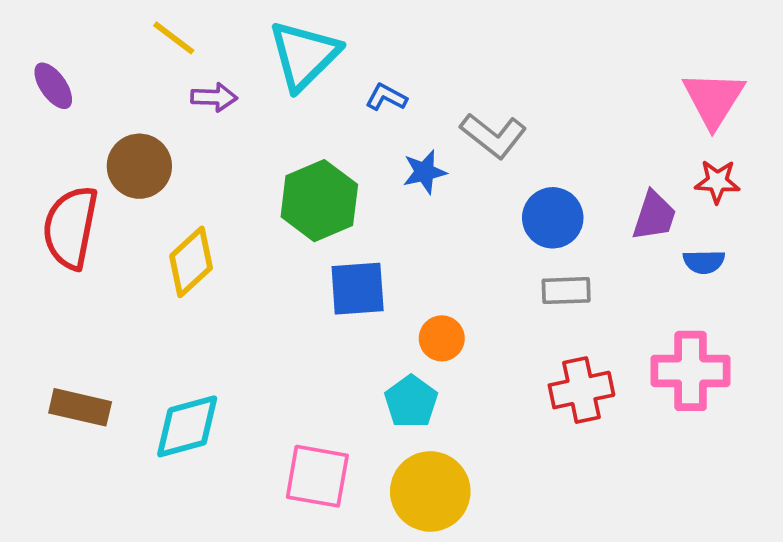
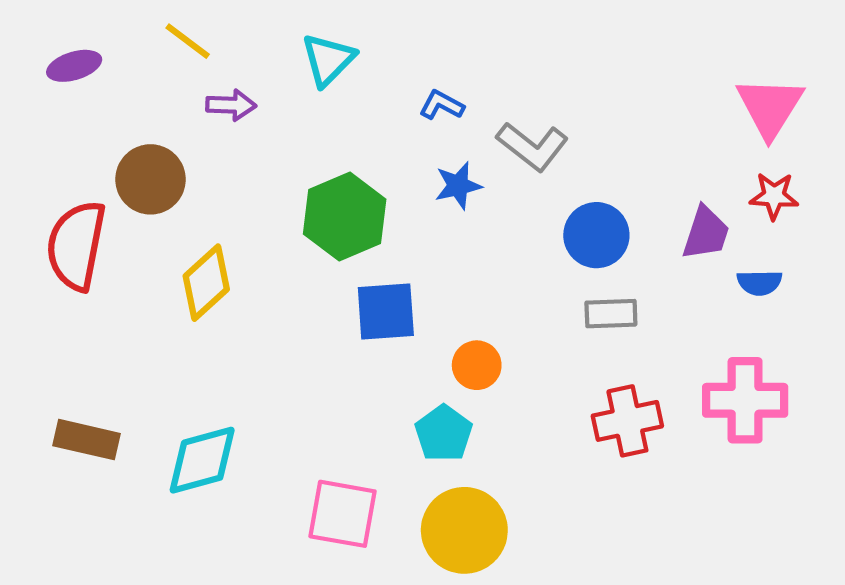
cyan triangle: (304, 55) -> (328, 60), size x0.7
purple ellipse: (53, 86) -> (74, 66), moved, turned -72
blue L-shape: (386, 97) -> (442, 105), moved

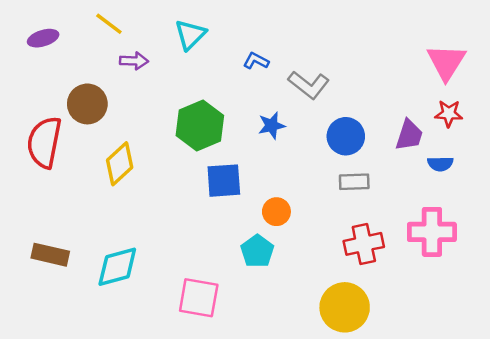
blue star: (458, 186) -> (272, 125), moved
yellow circle: (464, 530) -> (345, 307), moved

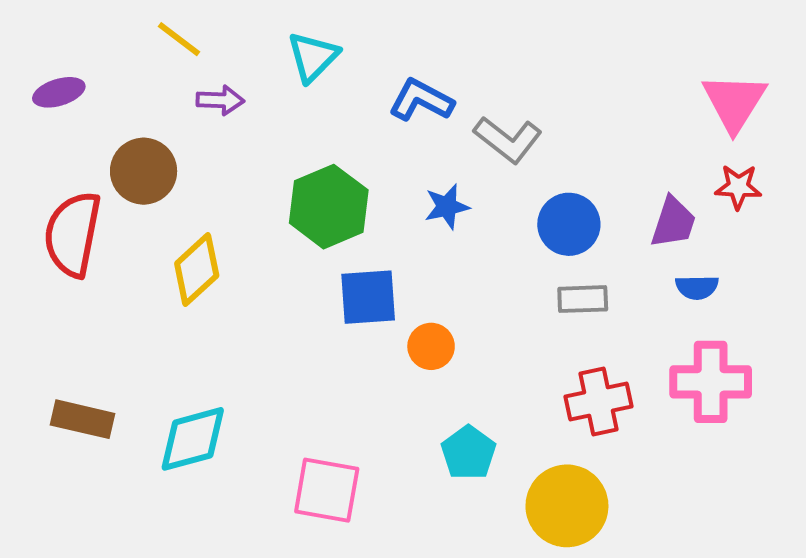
purple ellipse: (43, 38) -> (59, 92), moved
blue L-shape: (256, 61) -> (421, 100), size x1.5
blue semicircle: (440, 164) -> (697, 287), moved
orange circle: (276, 212) -> (431, 346), moved
cyan pentagon: (257, 251) -> (468, 453), moved

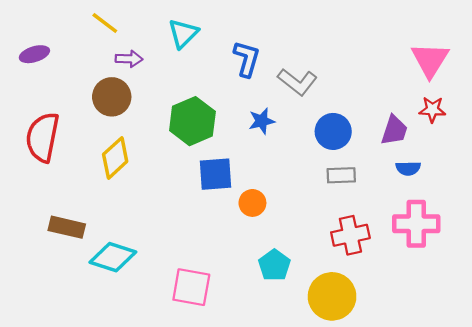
blue L-shape: (421, 100) -> (247, 59), turned 78
brown circle: (144, 171) -> (112, 97), moved
brown rectangle: (82, 419) -> (67, 227), moved
cyan diamond: (193, 439) -> (113, 257), turned 33

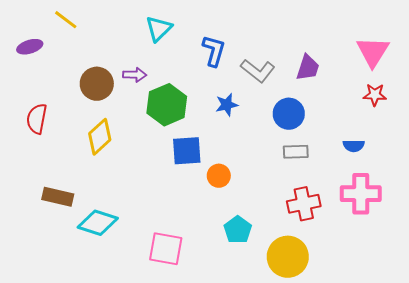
yellow line: (105, 23) -> (66, 20), moved
purple arrow: (129, 59) -> (135, 75), moved
purple trapezoid: (394, 130) -> (308, 68), moved
red semicircle: (43, 137) -> (37, 119), size x0.7

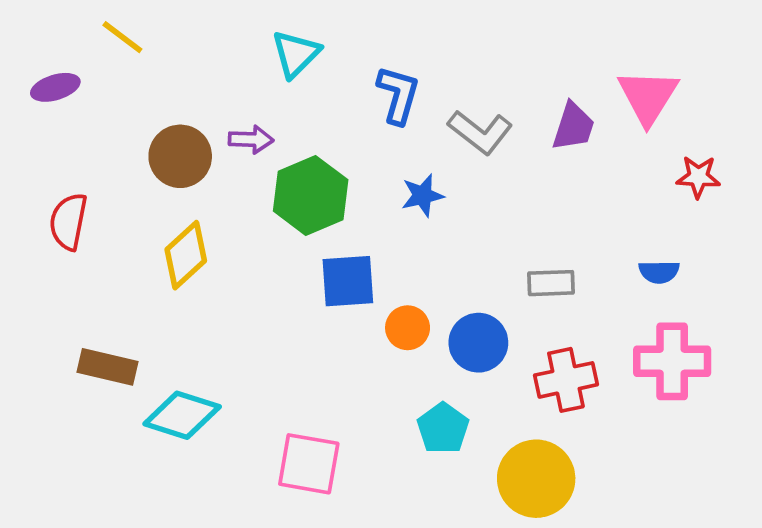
pink triangle: (373, 52) -> (648, 97), moved
blue circle: (289, 114) -> (478, 343), moved

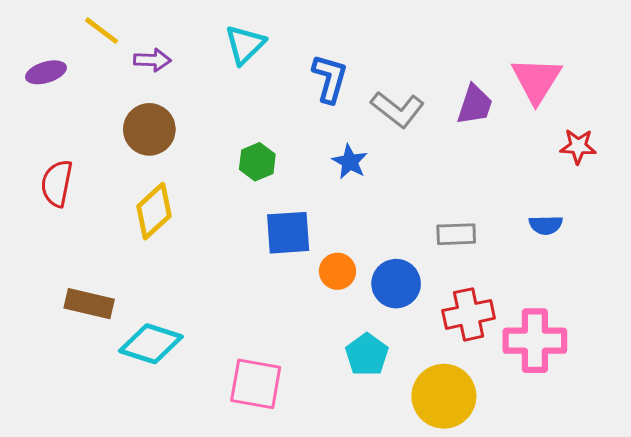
purple arrow: (251, 140) -> (152, 60), moved
green hexagon: (311, 195) -> (257, 162), size x0.6
blue star: (422, 195) -> (350, 162), turned -30
pink cross: (672, 361) -> (535, 341), moved

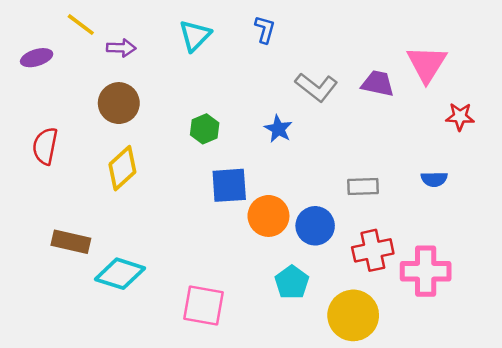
blue L-shape: (330, 78) -> (265, 29), moved, size x0.7
purple trapezoid: (475, 105) -> (378, 83), turned -96
orange circle: (337, 271) -> (268, 216), size x1.4

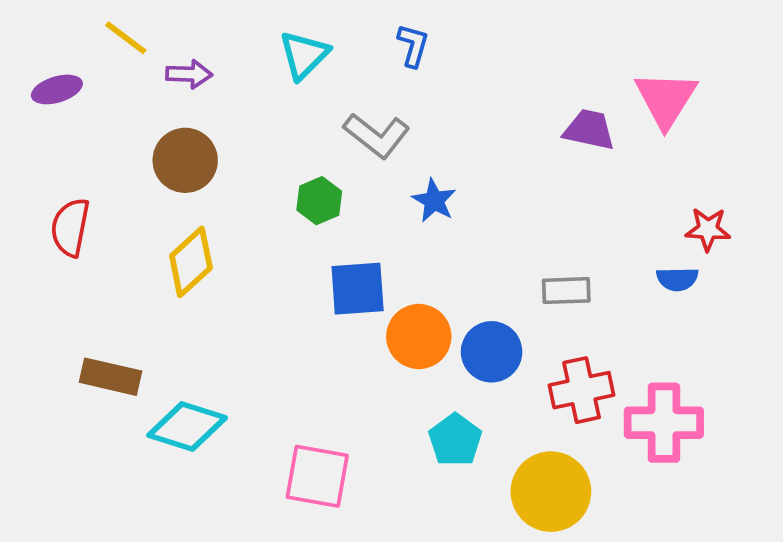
gray L-shape: (316, 87) -> (377, 135), moved
red star: (460, 117) -> (708, 229), moved

